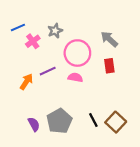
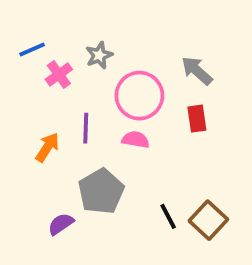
purple line: (48, 71) -> (86, 128), turned -63
gray pentagon: (59, 121) -> (101, 191), moved
purple semicircle: (34, 124) -> (61, 224), turned -96

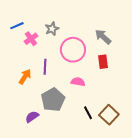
pink semicircle: (136, 140) -> (78, 82), moved

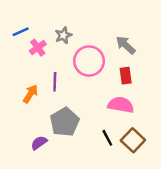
pink semicircle: (78, 82) -> (121, 105), moved, size x1.5

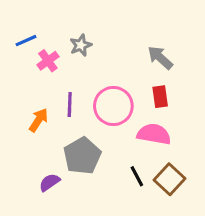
pink circle: (89, 61) -> (113, 106), moved

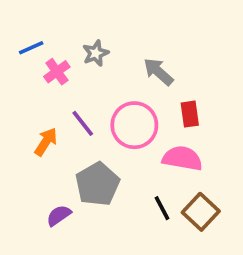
gray arrow: (160, 58) -> (158, 72), moved
purple line: (70, 104) -> (83, 123), turned -40

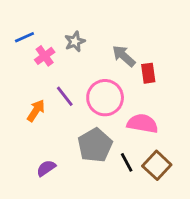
red rectangle: (190, 114) -> (148, 73), moved
gray pentagon: (97, 184) -> (95, 145), moved

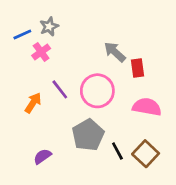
gray star: (75, 42) -> (49, 26), moved
pink semicircle: (142, 124) -> (147, 107), moved

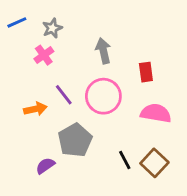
blue line: (22, 35) -> (17, 22), moved
gray arrow: (115, 52) -> (103, 51), moved, turned 35
orange arrow: (33, 103) -> (35, 109), turned 45
gray pentagon: (88, 135) -> (75, 140), moved

